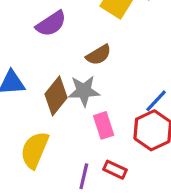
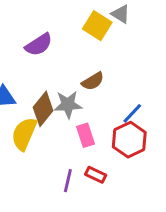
brown semicircle: (99, 55) -> (93, 81), moved
yellow semicircle: (35, 150) -> (24, 134), moved

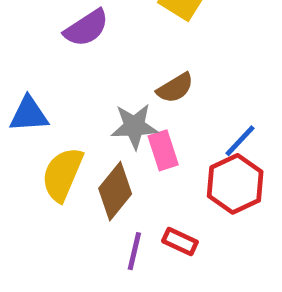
brown diamond: (43, 109) -> (115, 191), moved
pink rectangle: (85, 135) -> (163, 150), moved

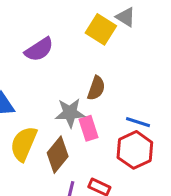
brown semicircle: (175, 88) -> (96, 88), turned -40
blue line: (240, 141) -> (138, 122), turned 65

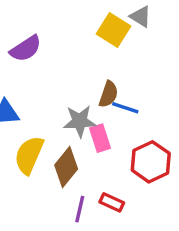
purple semicircle: (39, 49) -> (26, 49), moved
blue line: (138, 122) -> (125, 108), moved

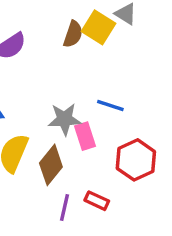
brown semicircle: (108, 94) -> (73, 34), moved

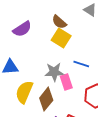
yellow square: (99, 27) -> (61, 38), moved
brown semicircle: (73, 34) -> (59, 22), turned 112

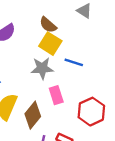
blue line: (81, 64) -> (74, 62), moved
gray star: (54, 72) -> (42, 68), moved

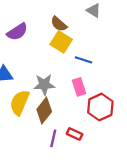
gray star: (42, 68) -> (44, 85), moved
pink rectangle: (56, 95) -> (79, 87), moved

